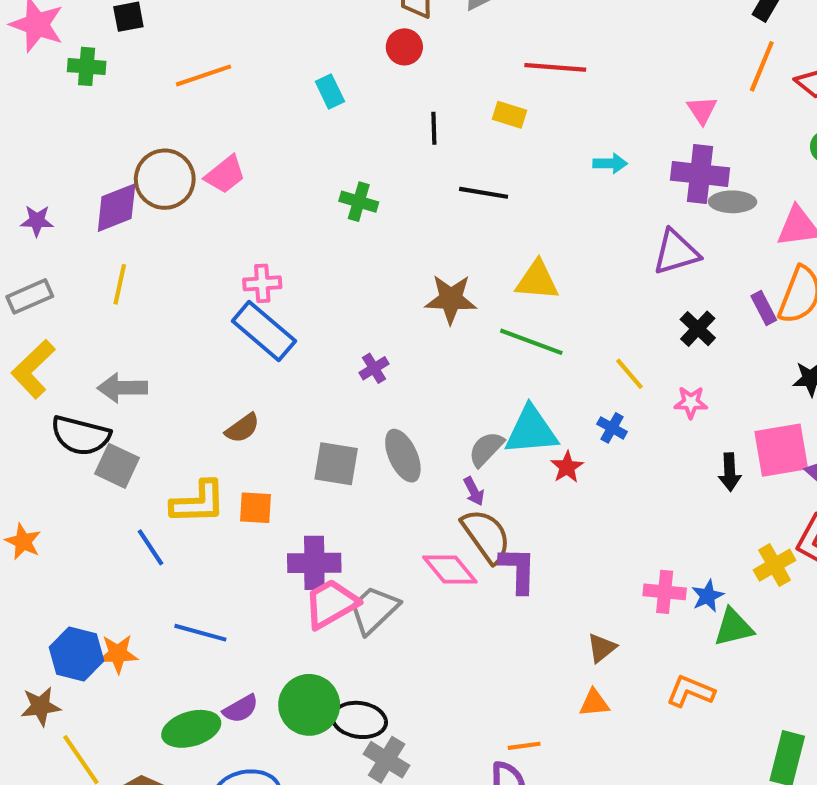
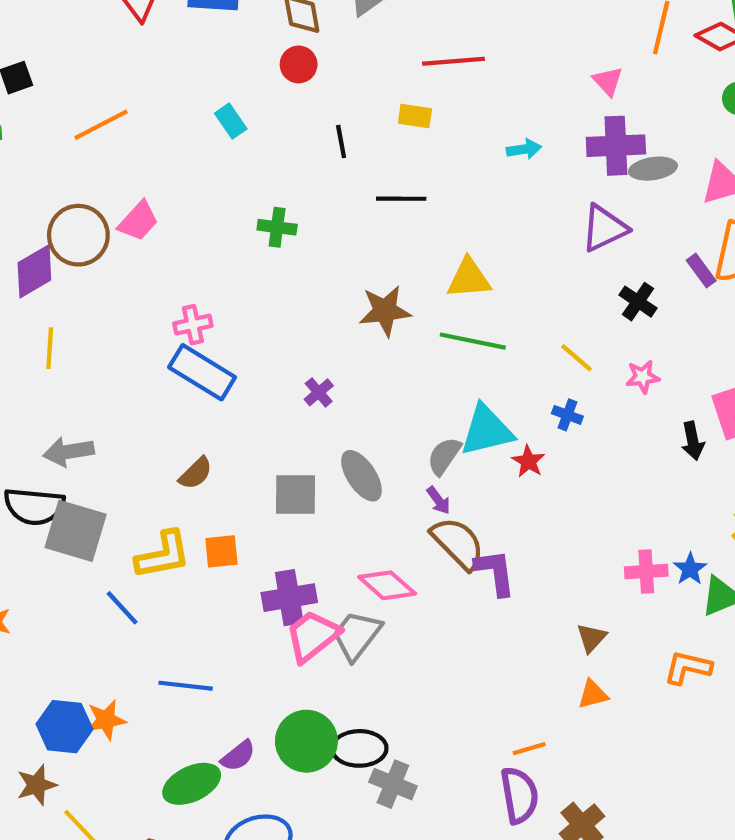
gray square: (117, 466) -> (76, 531), size x1.4
pink diamond: (450, 570) -> (387, 585), moved

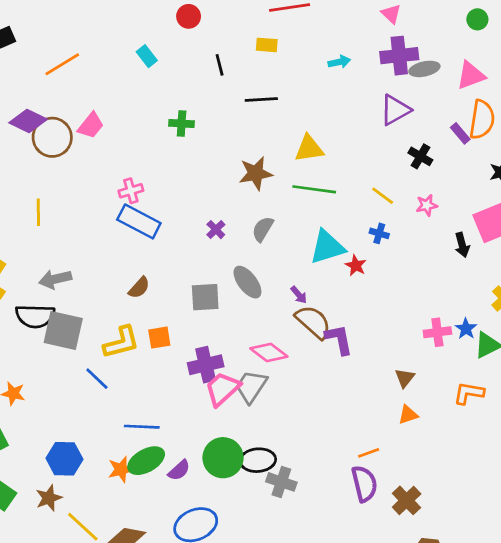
purple diamond: (34, 271) -> (28, 121), moved, turned 60
gray semicircle: (444, 456) -> (263, 229), moved
orange star: (106, 720) -> (121, 469), moved
green ellipse: (192, 784) -> (146, 461), moved

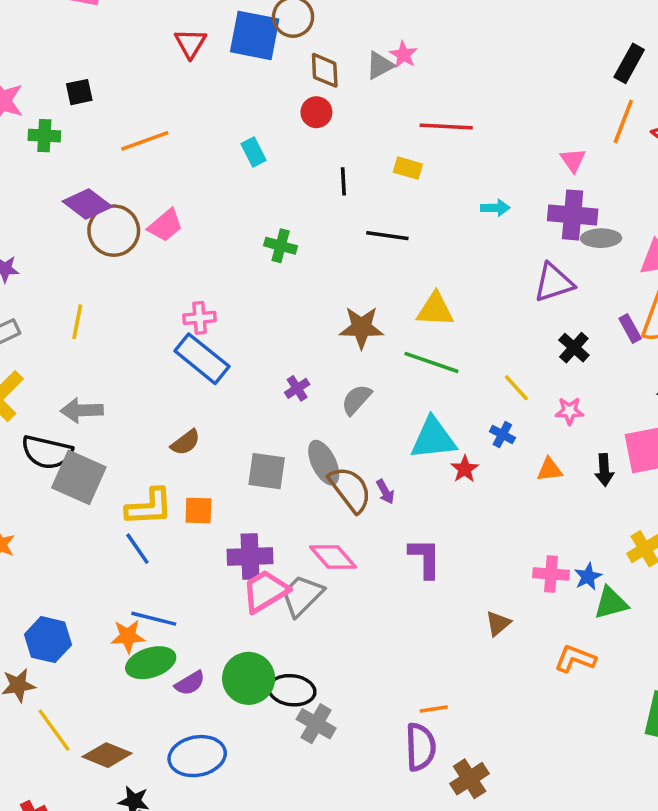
brown semicircle: (313, 322) -> (350, 489), moved
blue line: (97, 379) -> (137, 549), moved
orange triangle: (408, 415) -> (549, 470), moved
orange star: (121, 469) -> (128, 636), moved

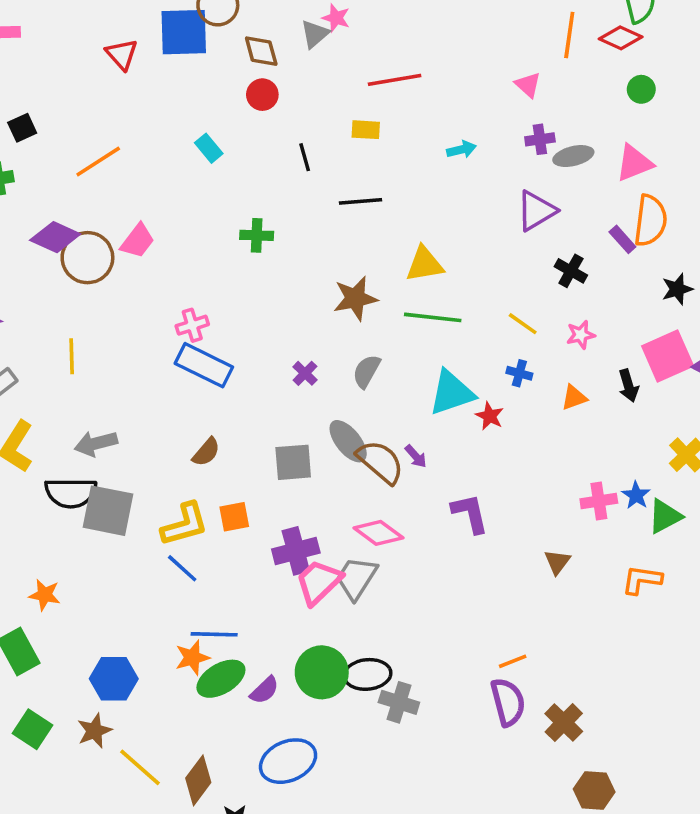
purple cross: (573, 215) -> (540, 139), size x0.6
brown diamond: (107, 755) -> (198, 780), turned -63

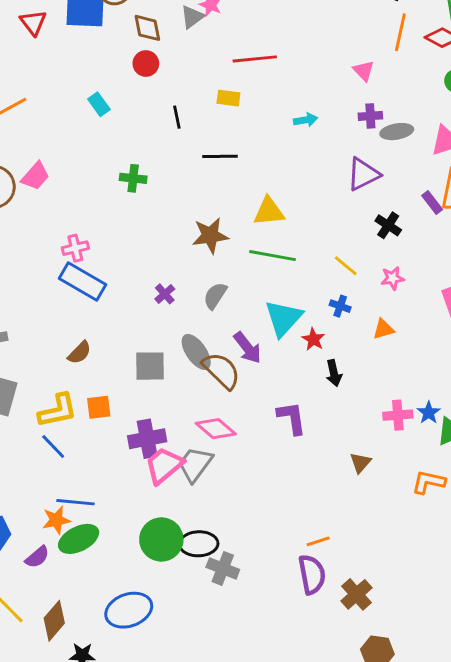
black arrow: (628, 386) -> (334, 373), moved
cyan triangle: (451, 393) -> (284, 318), turned -33
purple arrow: (416, 456) -> (248, 348), moved, size x1.6
purple semicircle: (264, 690) -> (37, 557), moved

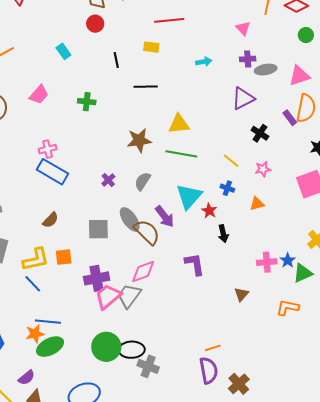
pink trapezoid: (35, 176) -> (39, 95), moved
pink diamond: (216, 429) -> (143, 271), turned -60
purple semicircle: (37, 557) -> (27, 378), moved

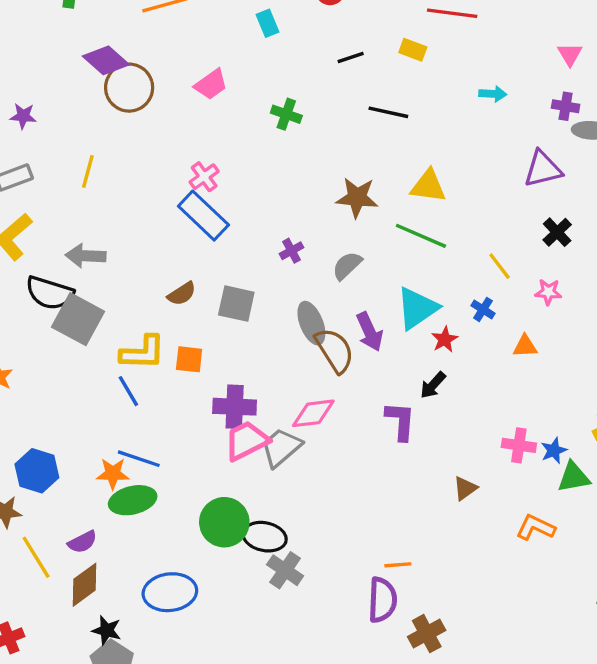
black line: (116, 60) -> (351, 58), turned 70
pink cross: (48, 149) -> (204, 177), turned -36
gray square: (98, 229) -> (236, 304), moved
black arrow: (223, 234) -> (433, 385), moved, turned 42

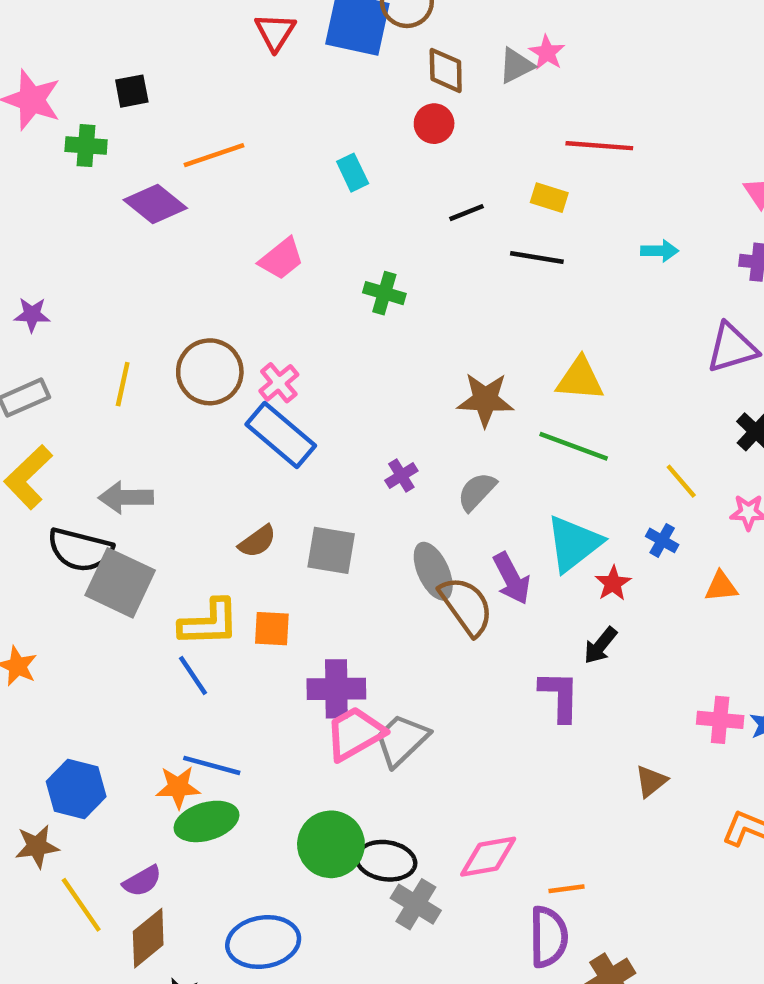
purple diamond: (106, 60) -> (155, 204), moved
brown circle: (129, 88) -> (210, 372), moved
black line: (388, 112) -> (537, 257), moved
pink diamond: (313, 413) -> (488, 857), moved

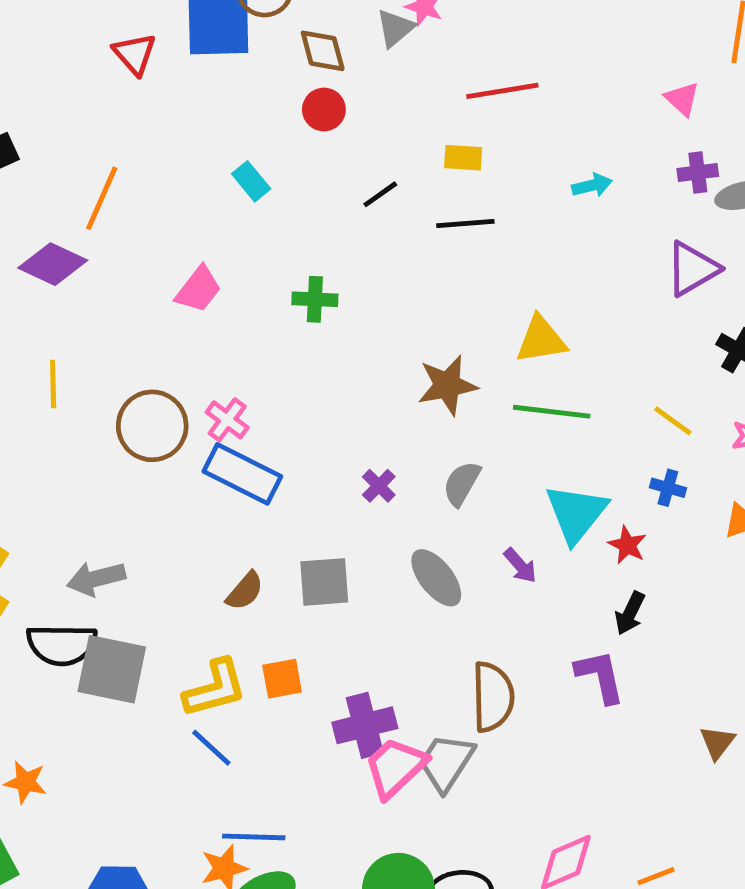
orange line: (214, 155) -> (102, 198), turned -34
yellow line: (123, 384) -> (53, 384), moved
purple arrow: (512, 578) -> (520, 566), size x0.7
brown semicircle: (466, 606) -> (493, 697), moved, turned 48

